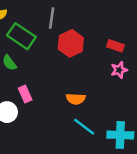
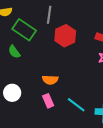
pink rectangle: (25, 94) -> (48, 101), moved
orange semicircle: (76, 99) -> (50, 80), moved

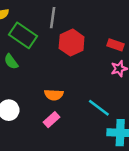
pink rectangle: (48, 101) -> (51, 120), turned 72
cyan line: (76, 105) -> (99, 108), moved

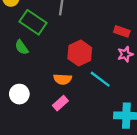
red hexagon: (72, 43) -> (80, 53), moved
cyan line: (99, 108) -> (100, 79), moved

